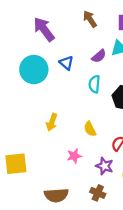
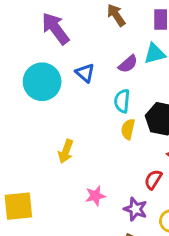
yellow semicircle: (90, 129) -> (128, 129), moved, turned 40

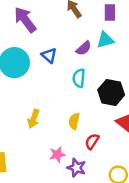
yellow semicircle: (128, 129) -> (74, 121), moved
red semicircle: (153, 180) -> (92, 141), moved
purple star: (135, 209) -> (76, 168), moved

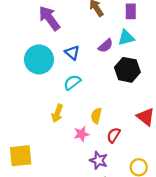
cyan semicircle: (79, 78) -> (72, 82), moved, turned 48
black hexagon: (111, 92) -> (127, 70), moved
pink star: (57, 155) -> (81, 134), moved

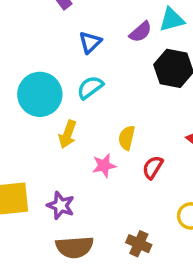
blue triangle: (72, 53) -> (90, 42), turned 35
cyan circle: (39, 59) -> (40, 94), moved
purple star: (99, 160) -> (61, 205), moved

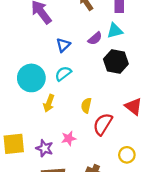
pink star: (104, 166) -> (69, 138), moved
red semicircle: (153, 167) -> (103, 124), size x1.5

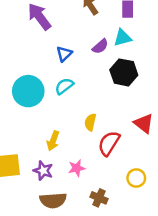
yellow arrow: (49, 103) -> (53, 141), moved
pink star: (69, 138) -> (77, 168), moved

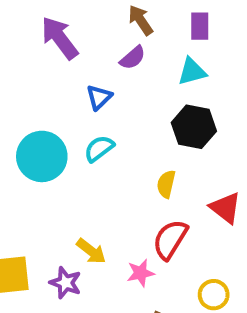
purple semicircle: (100, 46) -> (133, 58), moved
yellow semicircle: (90, 122) -> (166, 184), moved
yellow arrow: (53, 141) -> (91, 251), moved, turned -72
pink star: (77, 168) -> (141, 273), moved

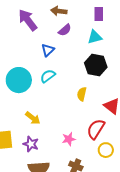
brown arrow: (141, 20) -> (59, 11), moved, turned -49
red semicircle: (170, 239) -> (96, 129), moved
yellow arrow: (91, 251) -> (33, 118), moved

